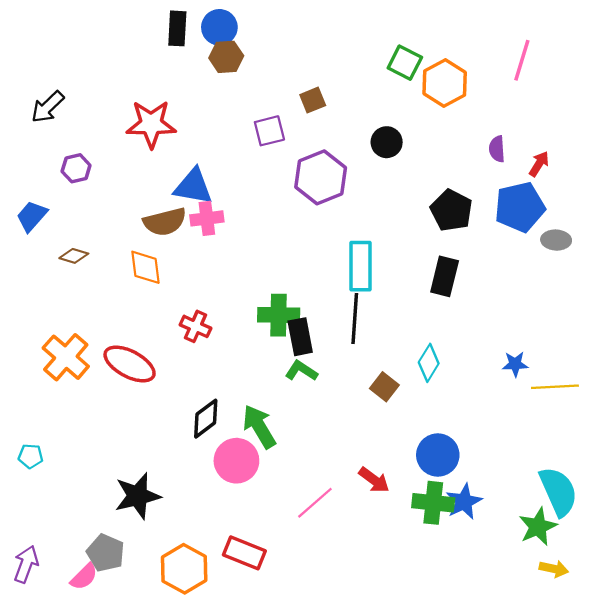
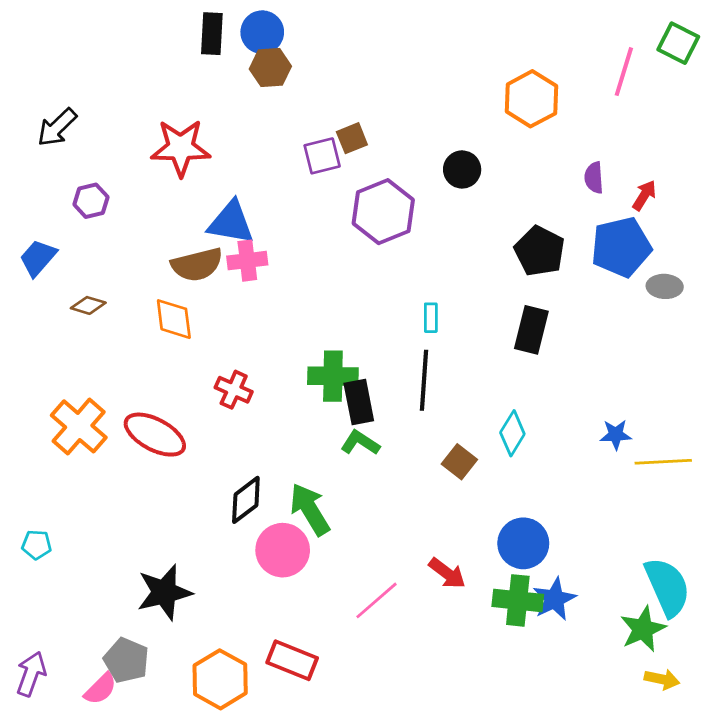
green square: (405, 63) -> (678, 43), moved
brown square: (313, 100) -> (352, 138), moved
cyan rectangle: (360, 266) -> (431, 318), size x0.5

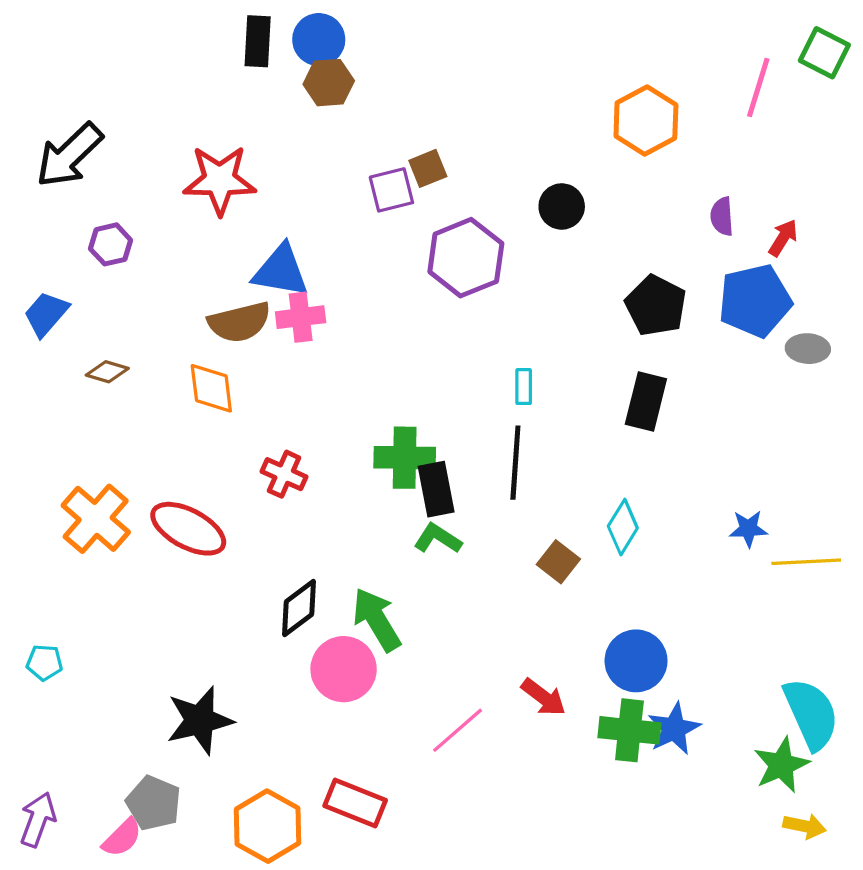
black arrow: (57, 127) -> (69, 155), size x1.4

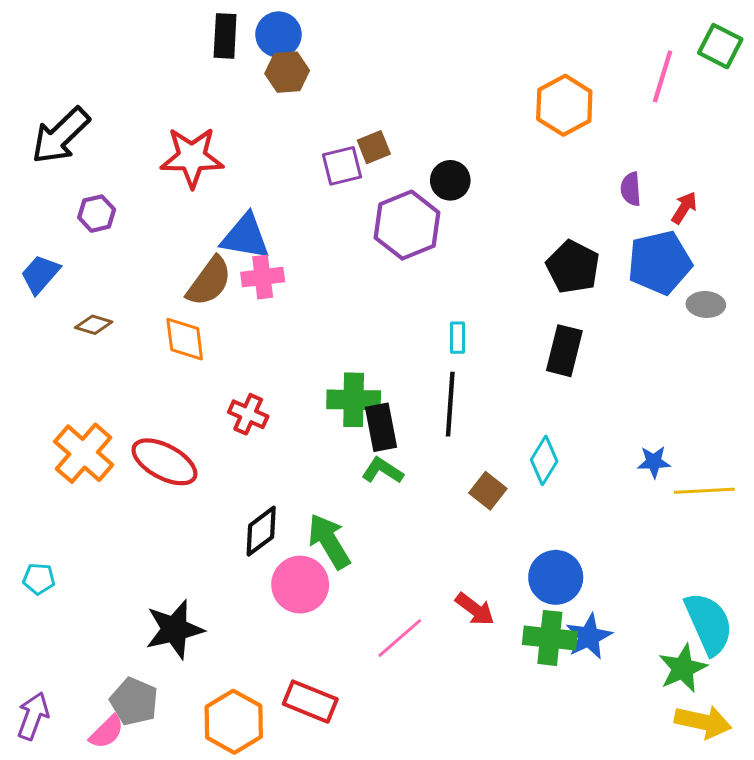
black circle: (562, 206) -> (450, 180), moved
brown semicircle: (239, 322) -> (209, 281), turned -40
yellow arrow: (805, 826) -> (703, 722), size x1.5

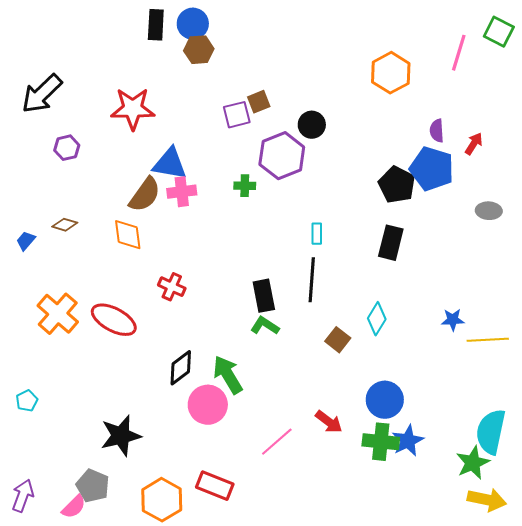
blue pentagon: (660, 263) -> (432, 169), moved, turned 30
blue trapezoid: (40, 274) -> (26, 241), moved, size x0.7
green cross: (354, 400) -> (245, 186), moved, size x0.6
cyan pentagon: (39, 579) -> (27, 401), turned -30
cyan semicircle: (709, 624) -> (491, 432), turned -144

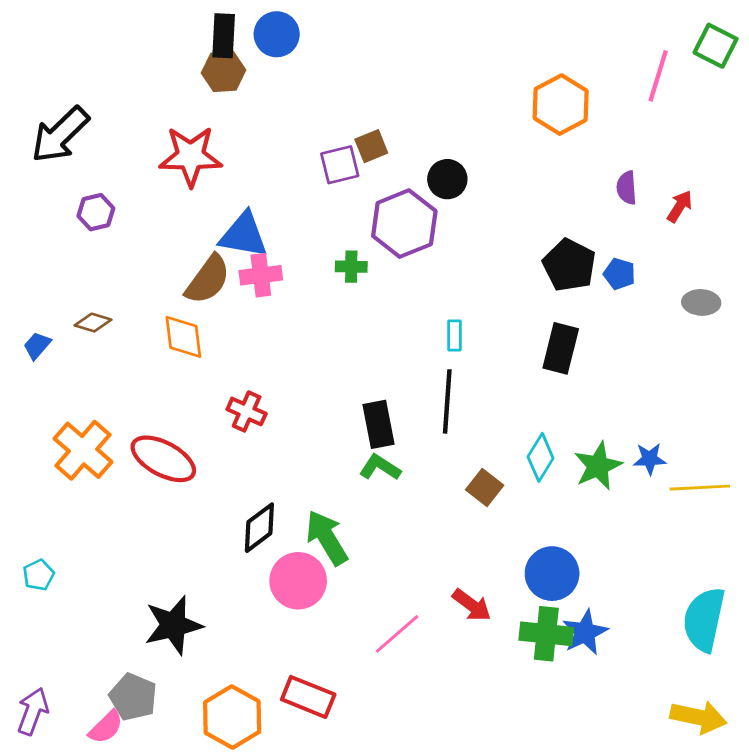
brown hexagon: (199, 50) -> (224, 72), moved
blue pentagon: (432, 169) -> (619, 274), moved, size x0.5
green star: (473, 463) -> (598, 466), moved

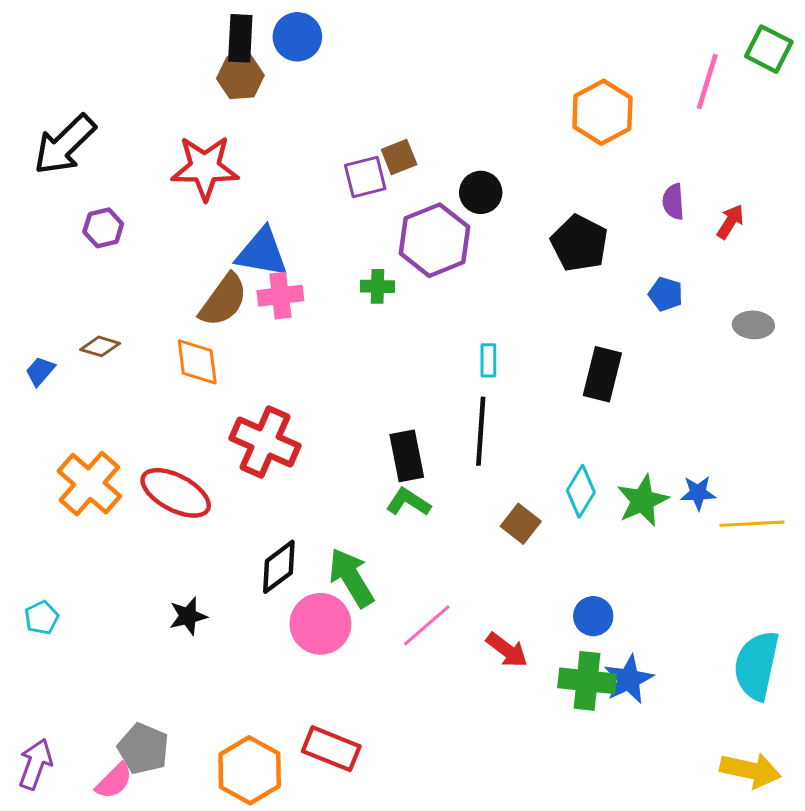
black pentagon: (569, 265) -> (579, 243), moved
red cross: (247, 411) -> (265, 442), size x1.6
blue circle: (552, 574) -> (593, 616), size x0.7
black star: (173, 625) -> (188, 616), moved, size x0.6
pink line: (397, 634) -> (427, 625), moved

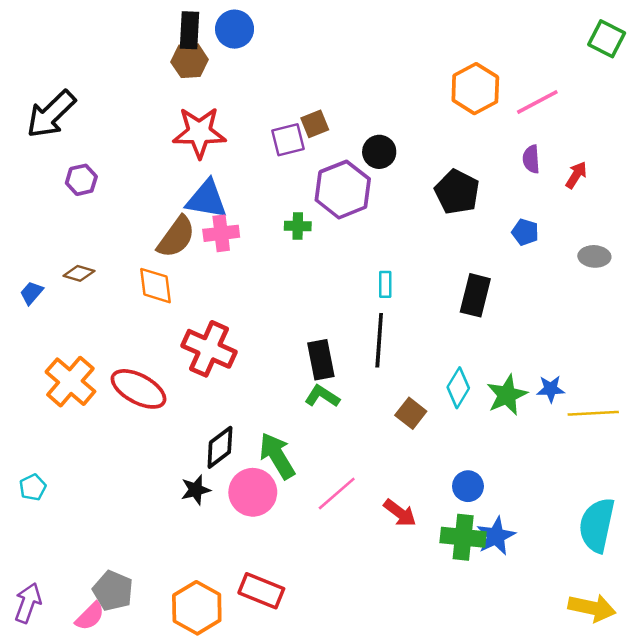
pink line: (707, 81) -> (537, 102), moved, turned 45
red star: (205, 168) -> (199, 132), moved
black star: (188, 616) -> (196, 490), moved

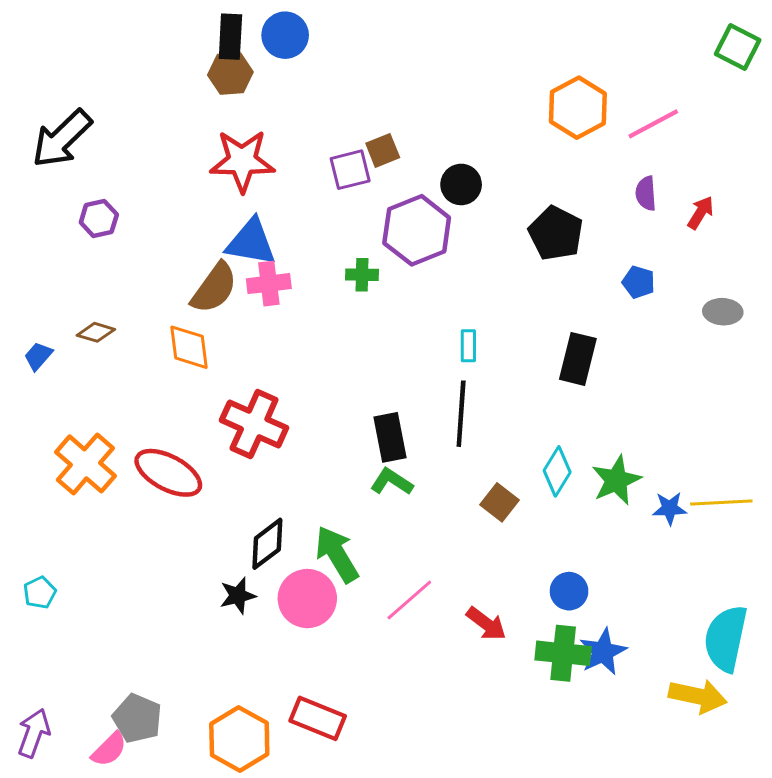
blue star: (551, 389) -> (670, 508), moved
yellow arrow: (592, 608) -> (698, 696), moved

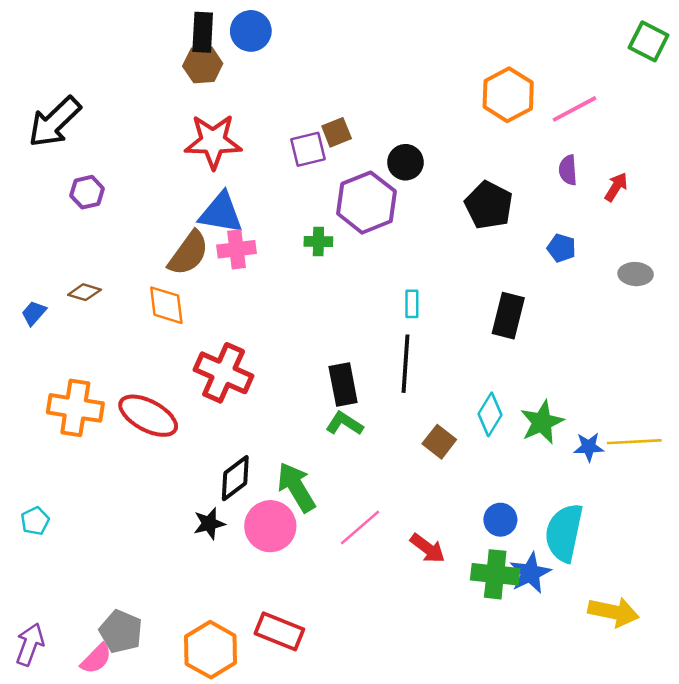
orange cross: (85, 464) -> (75, 408), turned -32
cyan semicircle: (726, 638) -> (564, 533), moved

